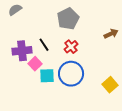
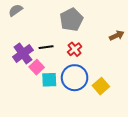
black line: (44, 45) -> (46, 47), turned -64
purple cross: (22, 51) -> (23, 53), turned -30
yellow square: (110, 85) -> (101, 86), moved

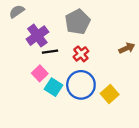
brown arrow: (117, 36) -> (127, 48), moved
purple cross: (23, 53) -> (37, 36), moved
cyan square: (49, 80) -> (53, 87), turned 35

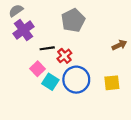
purple cross: (37, 36) -> (23, 30), moved
red cross: (81, 54) -> (64, 56), moved
yellow square: (110, 94) -> (112, 83), moved, turned 35

